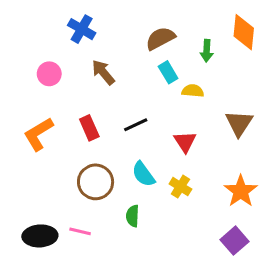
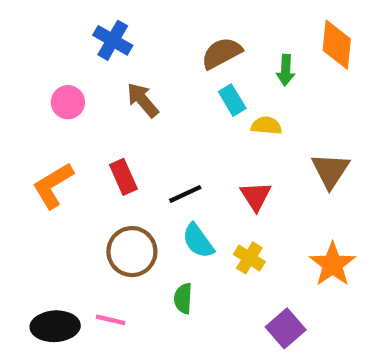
black line: (136, 125) -> (185, 194), moved
purple square: (234, 241) -> (286, 328), moved

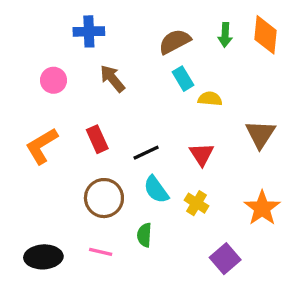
blue cross: (113, 40) -> (89, 31), turned -32
green arrow: (286, 70) -> (225, 35), moved
pink line: (111, 320) -> (101, 252), moved

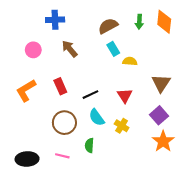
orange star: (262, 208) -> (163, 141), moved
purple square: (225, 259) -> (159, 115), moved

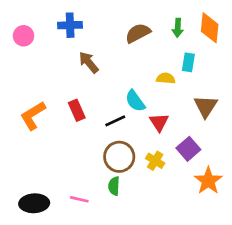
cyan rectangle: (113, 49) -> (188, 62), moved, turned 40
pink circle: (33, 50) -> (24, 36), moved
purple square: (159, 115) -> (188, 149), moved
cyan semicircle: (97, 117) -> (135, 101), moved
brown circle: (64, 123) -> (119, 157), moved

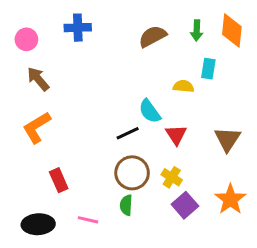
brown arrow: (89, 62) -> (38, 79), moved
brown triangle: (206, 106) -> (227, 139), moved
red rectangle: (77, 110) -> (59, 180), moved
purple square: (188, 149) -> (185, 205), moved

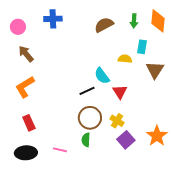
brown triangle: (227, 139) -> (155, 70), moved
red rectangle: (59, 180) -> (29, 123), moved

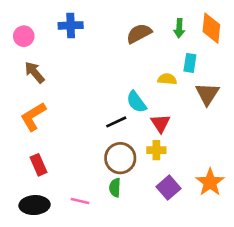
yellow cross: (117, 121) -> (156, 150), moved, turned -32

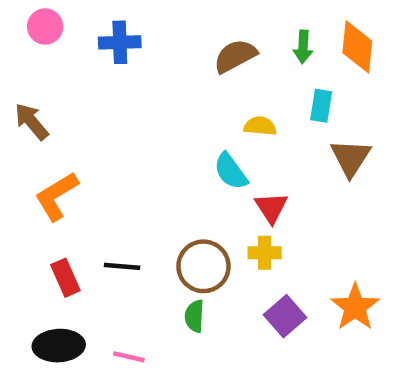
pink circle: (24, 36) -> (45, 27), moved
brown arrow: (34, 72) -> (32, 122), moved
yellow semicircle: (167, 79) -> (260, 126), moved
black line: (116, 122) -> (122, 266), moved, turned 30
pink line: (80, 201) -> (129, 357), moved

